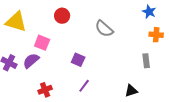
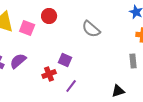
pink square: (42, 43) -> (27, 28), moved
red cross: (45, 90) -> (49, 74), moved

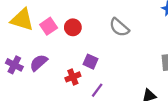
red circle: (49, 16) -> (73, 27), moved
pink square: (27, 28) -> (49, 26), turned 35

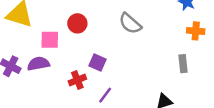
pink square: (49, 26) -> (50, 40), moved, turned 35
purple semicircle: (39, 63) -> (38, 64), turned 30

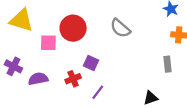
red circle: (77, 23) -> (73, 28), size x1.5
purple semicircle: (38, 64) -> (38, 79), moved

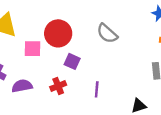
purple square: (91, 63) -> (72, 61), moved
purple line: (98, 92) -> (97, 89), moved, turned -32

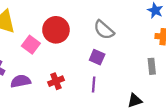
pink square: (32, 49) -> (31, 45), turned 36
purple square: (72, 61) -> (97, 57), moved

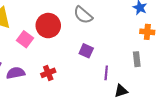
gray semicircle: (104, 30) -> (83, 15), moved
purple line: (94, 85) -> (106, 73), moved

